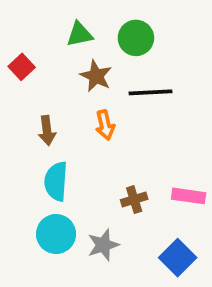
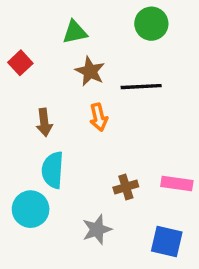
green circle: (136, 38) -> (151, 24), moved
cyan circle: (56, 234) -> (31, 209), moved
blue square: (178, 258) -> (167, 241), turned -32

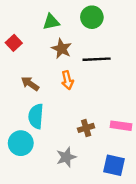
green circle: (151, 24) -> (92, 17), moved
brown arrow: (44, 122) -> (30, 84), turned 132

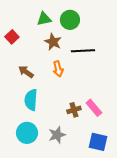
green circle: (92, 17) -> (70, 20), moved
pink rectangle: (121, 126) -> (94, 108), moved, turned 42
cyan circle: (21, 143) -> (27, 133), moved

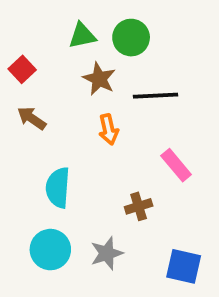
brown arrow: (26, 72) -> (32, 118), moved
pink rectangle: (94, 108) -> (176, 165), moved

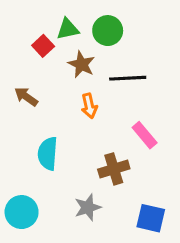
red square: (22, 69) -> (43, 46), moved
brown cross: (139, 206) -> (114, 169), size x1.4
cyan circle: (50, 250) -> (22, 212), moved

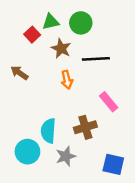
cyan semicircle: (48, 154) -> (48, 131), moved
cyan circle: (22, 212) -> (27, 152), moved

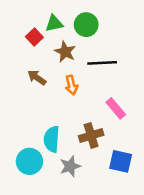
brown arrow: (19, 73) -> (37, 78), moved
blue square: (113, 164) -> (121, 161), moved

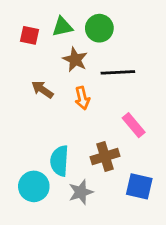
red square: (34, 37) -> (30, 35), moved, turned -35

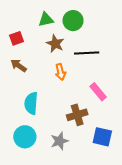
red square: (30, 35) -> (16, 38), moved, turned -32
brown arrow: (42, 89) -> (19, 66), moved
cyan semicircle: (59, 161) -> (31, 103), moved

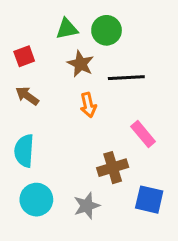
cyan semicircle: (31, 103) -> (24, 151), moved

